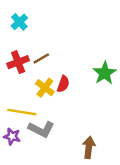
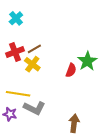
red semicircle: (63, 84) -> (71, 70), moved
yellow cross: (45, 88) -> (32, 64), moved

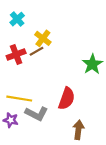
yellow cross: (32, 64) -> (43, 38), moved
red semicircle: (71, 70) -> (67, 99), moved, size x1.5

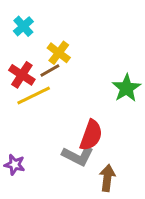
red cross: (16, 55) -> (22, 75), turned -36
yellow line: (19, 99) -> (34, 95), moved, turned -35
gray L-shape: (36, 114) -> (78, 156), moved

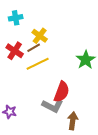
cyan cross: (23, 26) -> (16, 18), turned 32
yellow line: (34, 95) -> (38, 64), moved

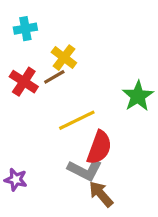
yellow line: (38, 64) -> (77, 120), moved
brown arrow: (73, 121) -> (101, 194), moved, turned -48

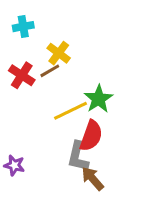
green star: (138, 96) -> (99, 99), moved
gray L-shape: (85, 170) -> (78, 156), turned 76

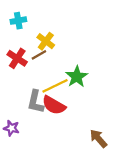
red semicircle: (91, 136) -> (54, 105), moved, turned 100
gray L-shape: (78, 156) -> (35, 102), moved
brown arrow: (93, 179) -> (98, 138), moved

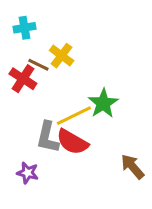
brown line: (39, 55) -> (38, 65), moved, turned 56
purple star: (11, 128) -> (28, 173), moved
brown arrow: (98, 138) -> (133, 167), moved

